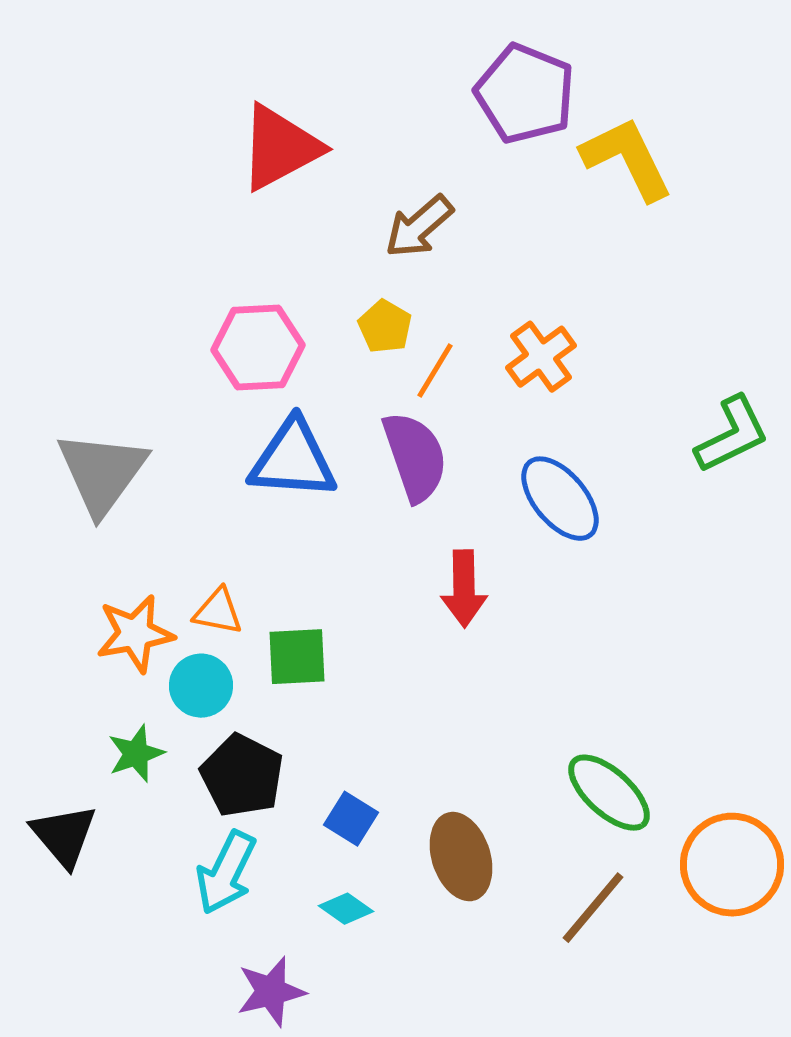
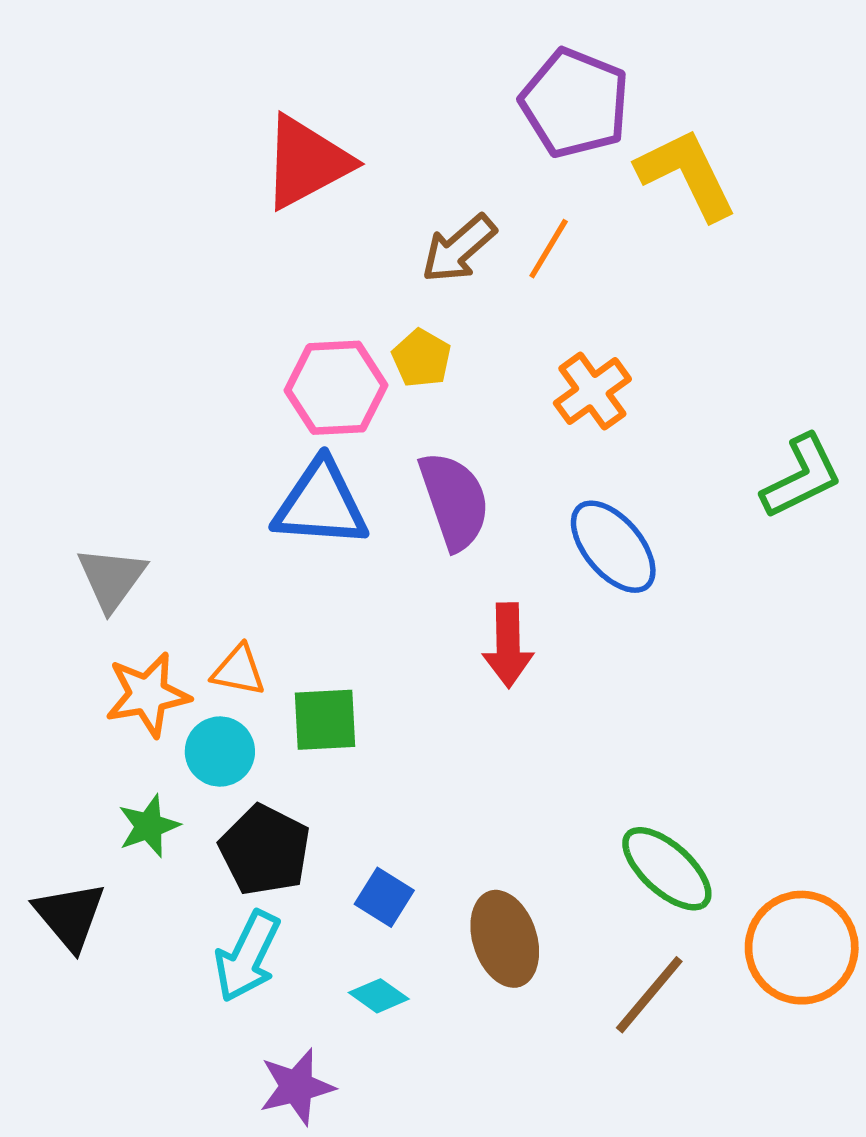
pink hexagon: (258, 348) -> (336, 388), moved
orange line: (435, 371) -> (549, 249), moved
gray triangle: (102, 473) -> (111, 578), moved, size x0.7

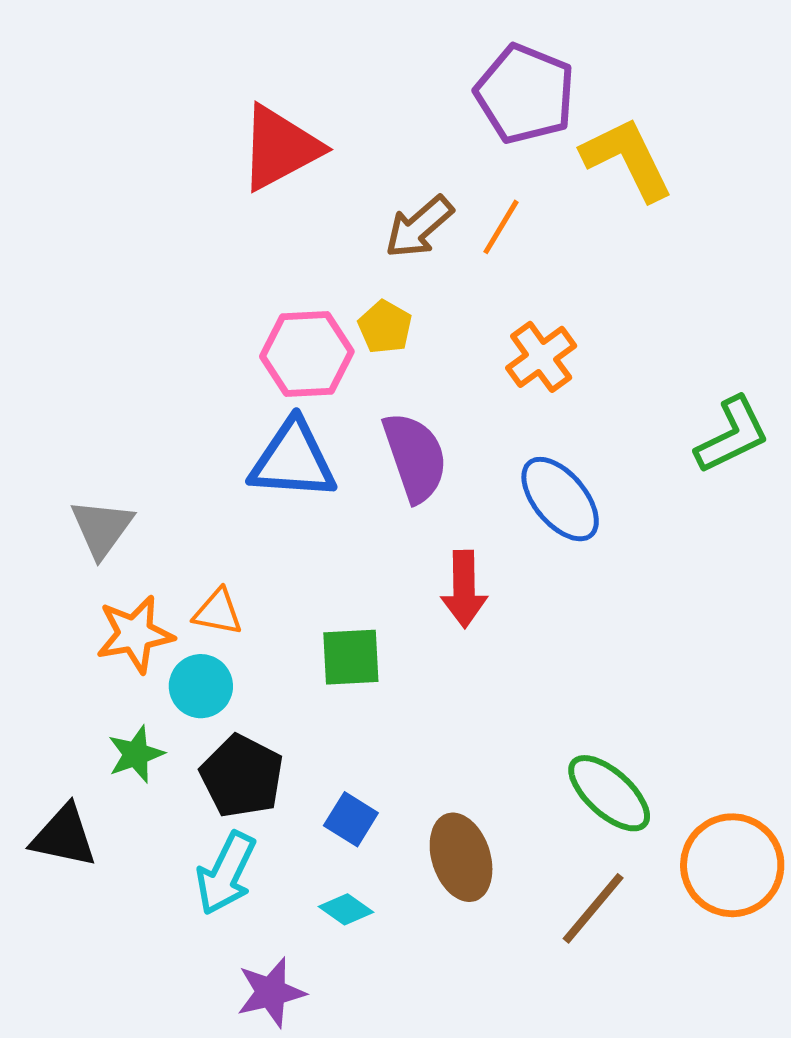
green square: (325, 720) -> (351, 657), moved
black triangle: (70, 916) -> (64, 836), turned -38

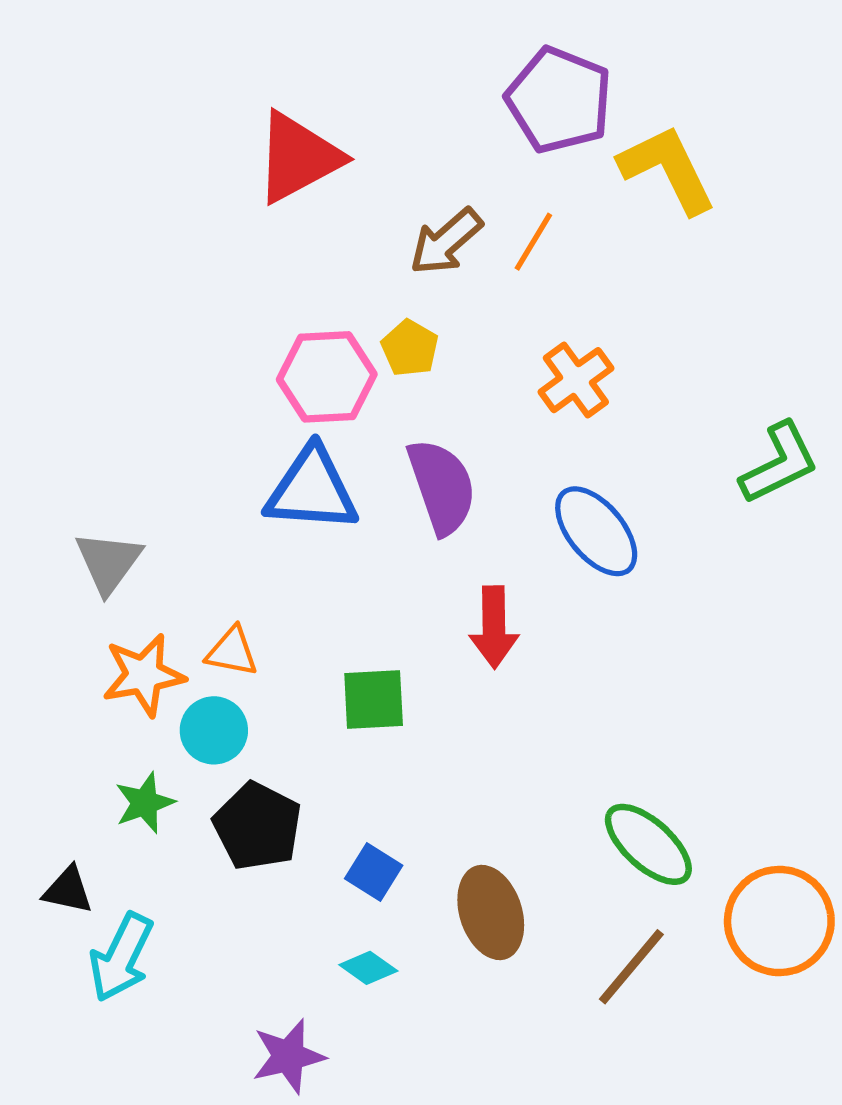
black triangle: (64, 836) -> (68, 890), size x0.7
cyan arrow: (226, 873) -> (121, 957), moved

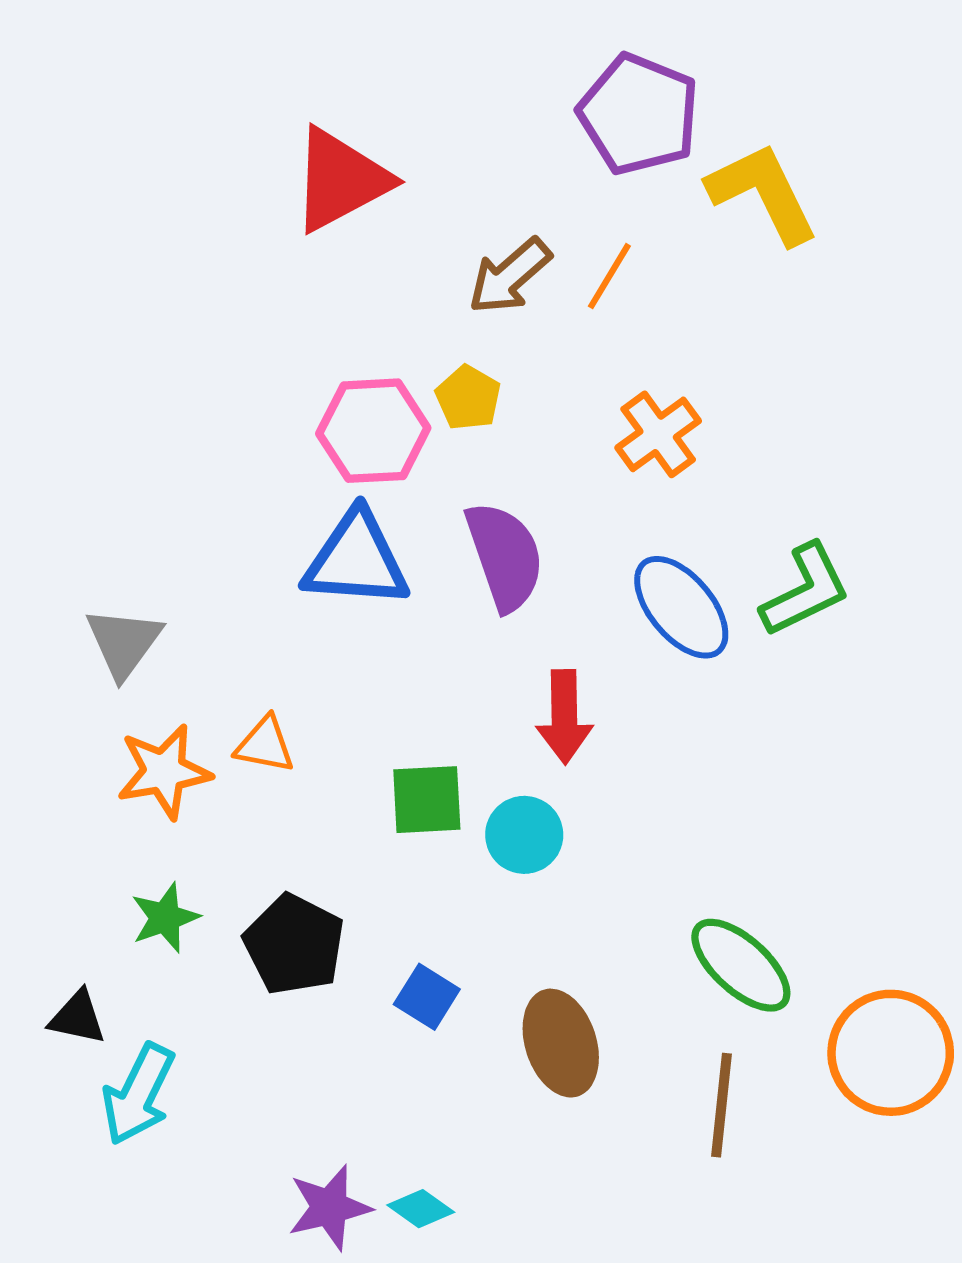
green L-shape: (779, 463) -> (805, 590), moved
cyan circle: (214, 730) -> (524, 835), moved
brown line: (631, 967) -> (721, 1105), turned -34
cyan diamond: (368, 968) -> (421, 1209), moved

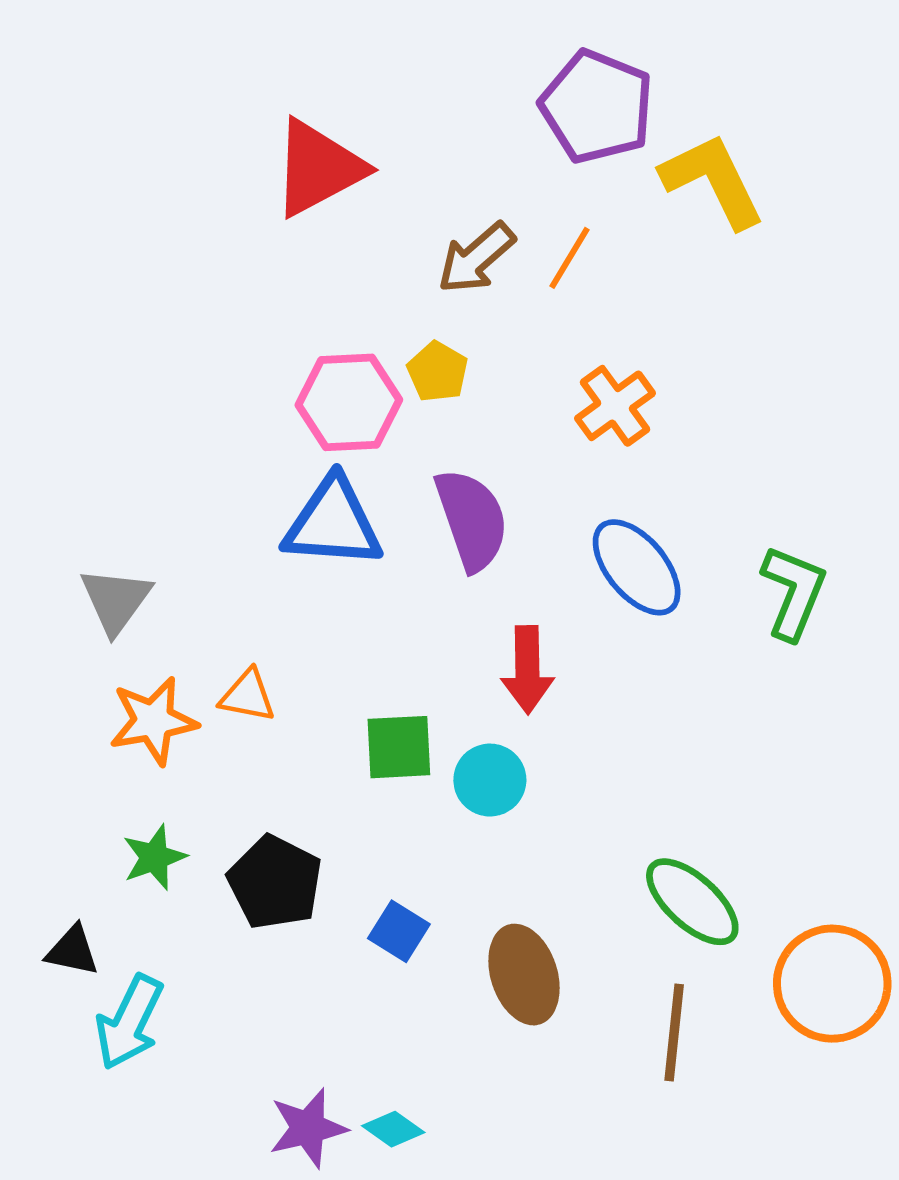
green L-shape: (805, 590) -> (794, 592), moved, turned -42

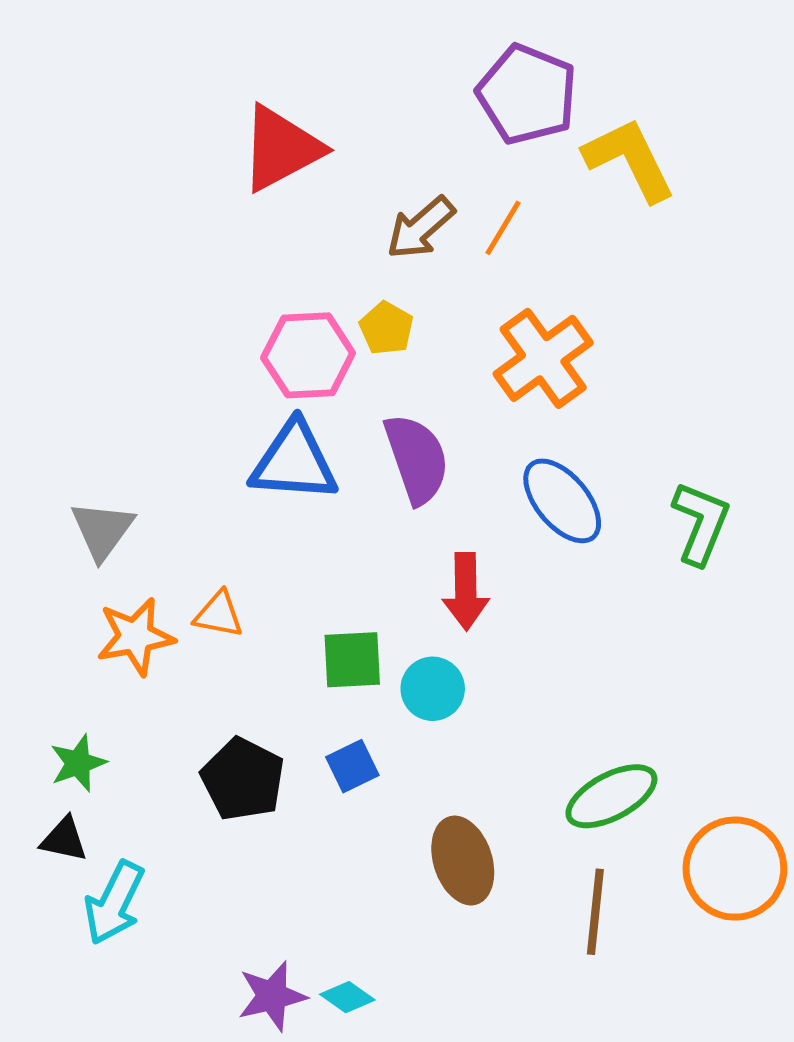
orange cross: (615, 406) -> (543, 358), size x1.4
green star: (154, 857) -> (78, 763), moved
green ellipse: (692, 902) -> (611, 796), turned -70
blue square: (399, 931) -> (352, 766), moved, turned 32

